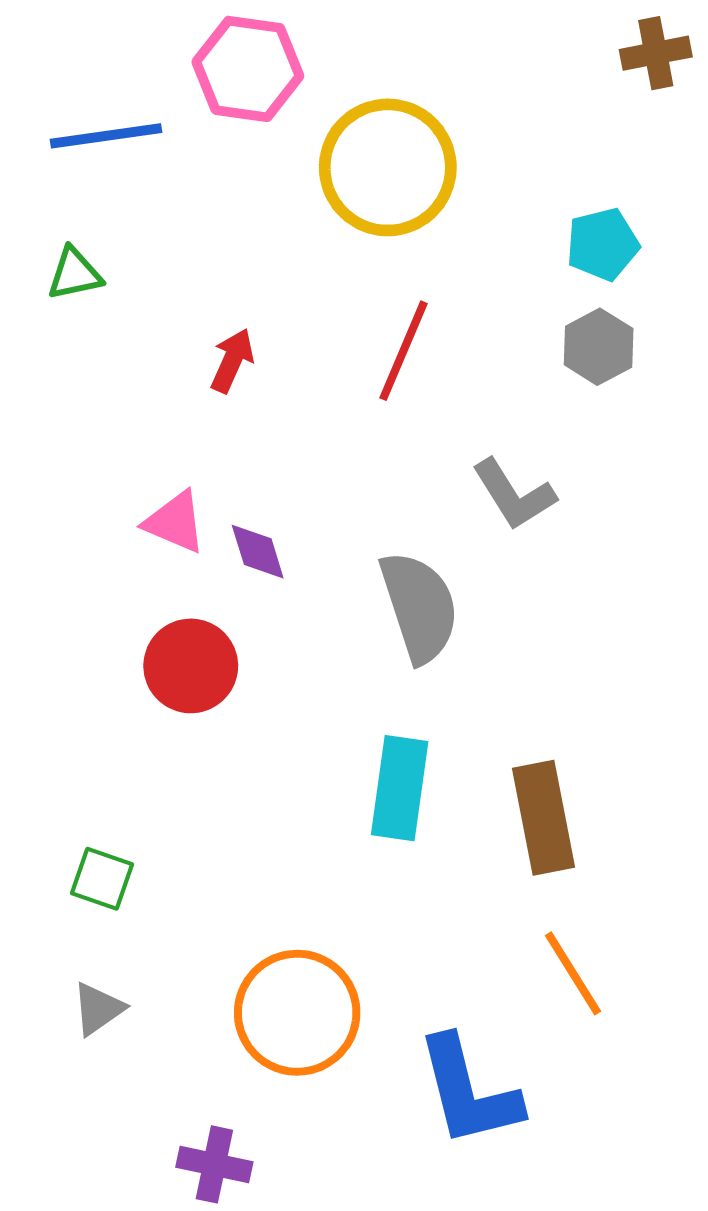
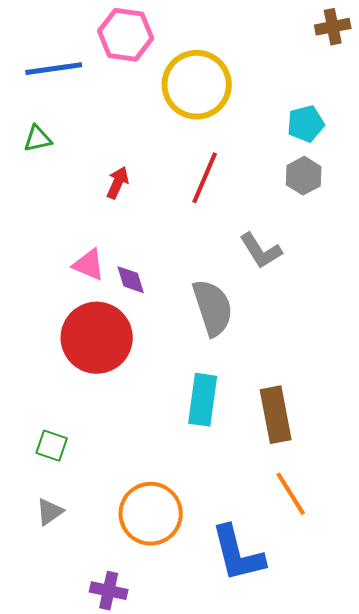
red circle: (191, 666) -> (97, 338), size x1.5

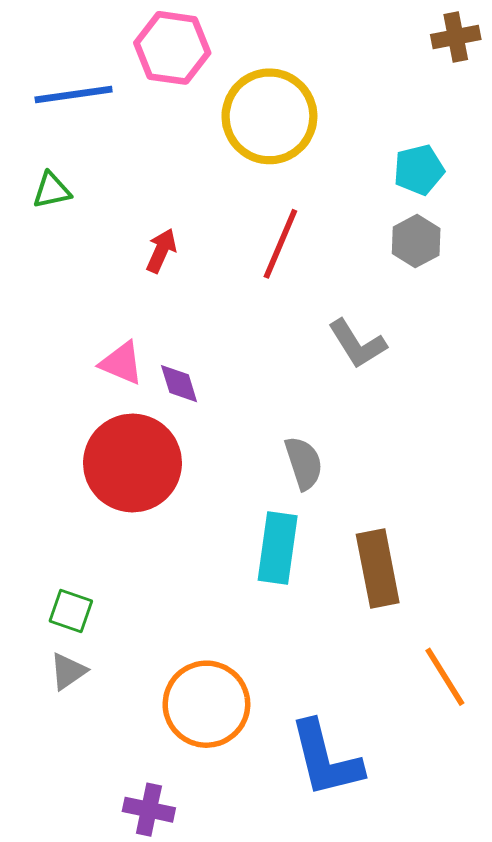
gray semicircle: (213, 308) -> (304, 463), moved, size x0.7
orange line: (291, 494) -> (445, 677), moved
gray triangle: (50, 512) -> (68, 671), moved

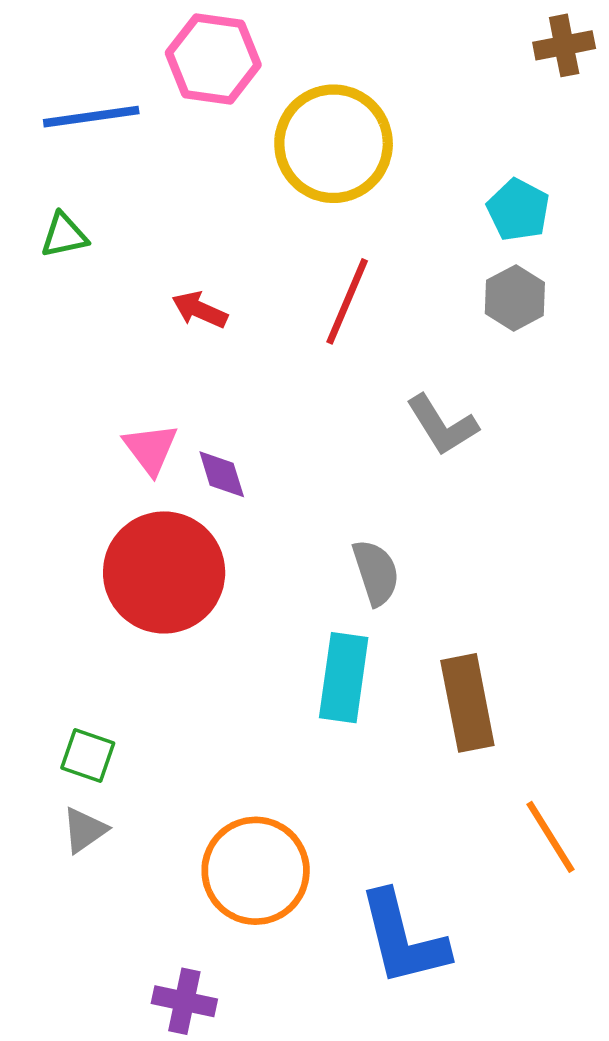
cyan pentagon: (419, 170) -> (518, 210), turned -30
red arrow: (161, 251) -> (200, 310), turned -90
pink triangle: (122, 363) -> (151, 449), turned 30

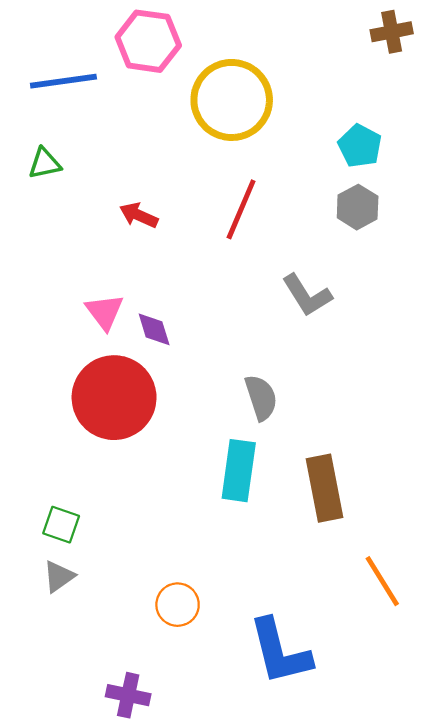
orange circle: (256, 871) -> (178, 605), size x0.6

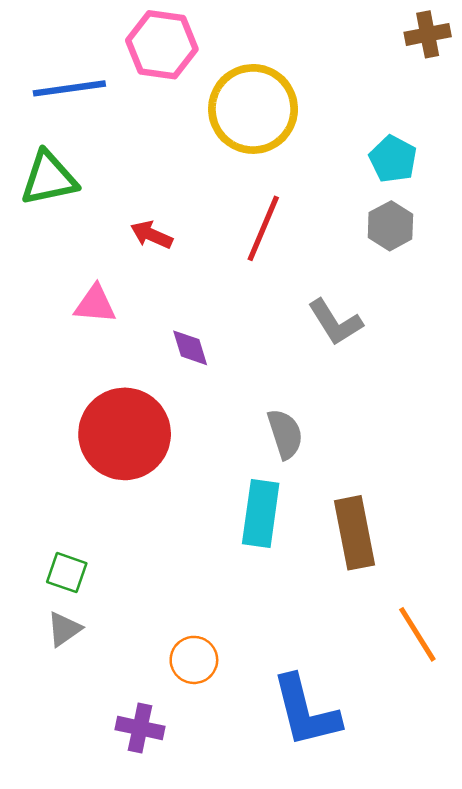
green triangle: (45, 164) -> (49, 178), size x1.6
pink triangle: (105, 312) -> (95, 304), moved, turned -48
purple diamond: (154, 329) -> (190, 348), moved
purple cross: (128, 695) -> (140, 728), moved

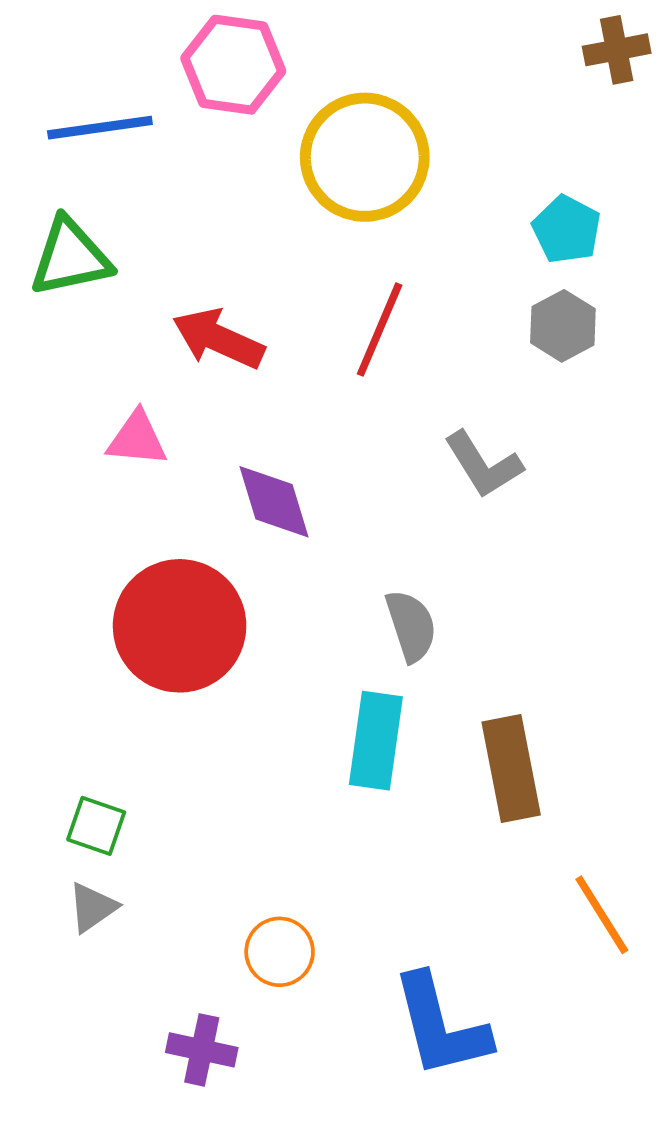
red arrow: (152, 235) -> (218, 339), size x1.5
purple diamond: (190, 348) -> (274, 502), size x1.4

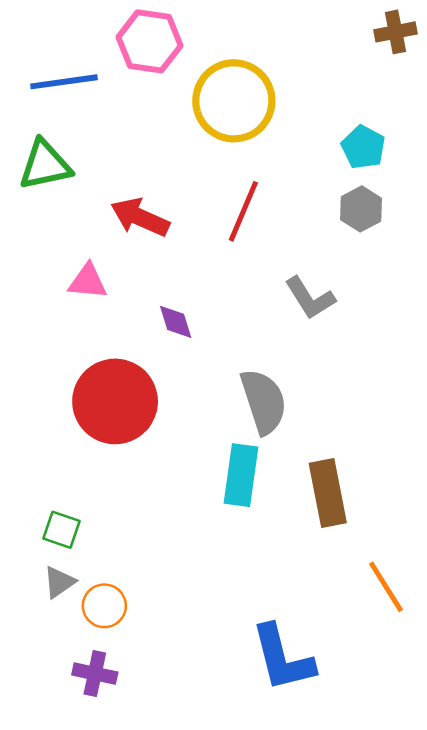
purple diamond: (274, 502) -> (176, 322), size x0.7
gray semicircle: (411, 626) -> (264, 401), size x1.4
orange circle: (280, 952) -> (104, 606), moved
purple cross: (202, 1050) -> (95, 674), moved

